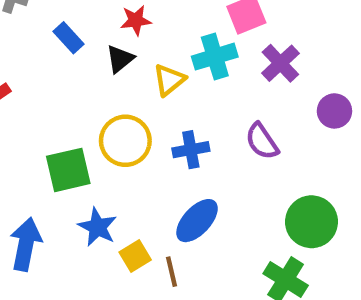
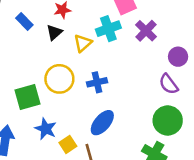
purple semicircle: (262, 141) -> (169, 84), moved

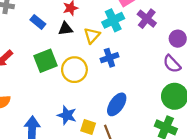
black triangle: (54, 32) -> (65, 29), turned 40
blue cross: (97, 82) -> (109, 58), moved
green square: (28, 97) -> (46, 61), moved
yellow square: (68, 144) -> (88, 127), turned -32

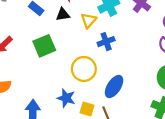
yellow circle: (74, 70) -> (84, 69), moved

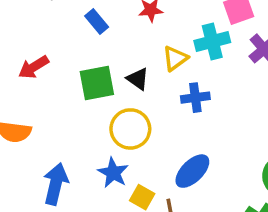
black triangle: (63, 14) -> (138, 79), moved, turned 32
yellow circle: (84, 69) -> (130, 129), moved

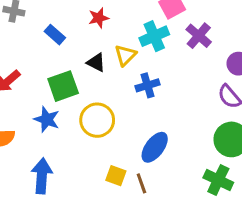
black triangle: (138, 79) -> (96, 62), moved
blue star: (113, 173) -> (47, 119), moved

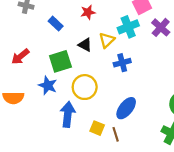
blue arrow: (42, 176) -> (68, 114), moved

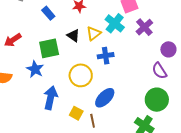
cyan cross: (128, 27) -> (115, 23), turned -36
yellow circle: (85, 87) -> (81, 75), moved

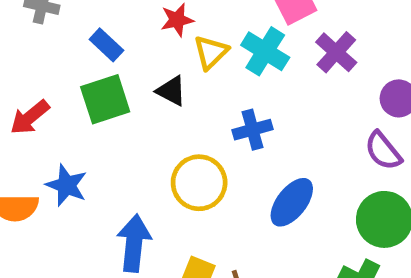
yellow triangle: (94, 33) -> (211, 52), moved
green square: (49, 48) -> (105, 99), moved
blue star: (35, 69) -> (67, 185), moved
blue ellipse: (105, 98) -> (292, 202), moved

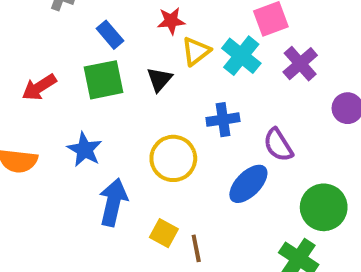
black triangle: (171, 91) -> (159, 79), turned 36
purple semicircle: (383, 151) -> (278, 145), moved
blue star: (67, 185) -> (85, 150), moved

